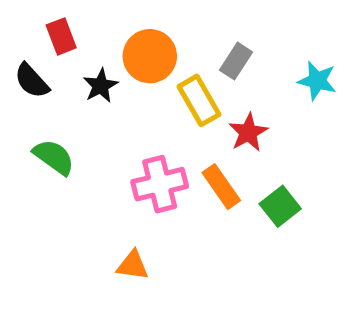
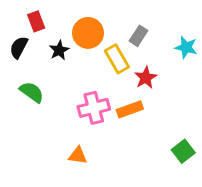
black semicircle: (32, 81) -> (19, 47), turned 70
orange rectangle: (221, 187) -> (130, 109), turned -75
green square: (280, 206) -> (183, 151), moved

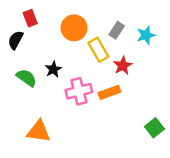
cyan star: (186, 47) -> (146, 35), moved, turned -30
black star: (59, 50) -> (53, 69), moved
orange triangle: (78, 156) -> (39, 131), moved, size x1.5

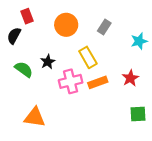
cyan star: (146, 35) -> (139, 41), moved
yellow rectangle: (98, 50) -> (88, 57), moved
red star: (123, 66) -> (130, 78), moved
green square: (154, 128) -> (138, 114), turned 35

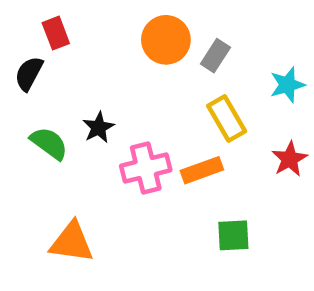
orange circle: (66, 25) -> (166, 40), moved
yellow rectangle: (88, 57) -> (227, 119), moved
red star: (130, 78) -> (290, 159), moved
green square: (138, 114) -> (233, 235), moved

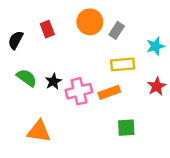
red rectangle: (56, 33) -> (47, 29), moved
yellow rectangle: (227, 119) -> (123, 64), turned -65
black star: (99, 128) -> (53, 81), moved

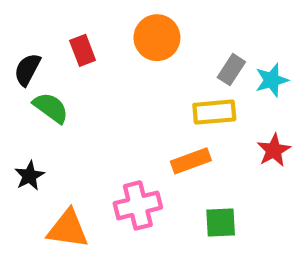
gray rectangle: (117, 30) -> (231, 70), moved
green semicircle: (27, 78) -> (51, 108), moved
black star: (53, 81) -> (30, 176), moved
pink cross: (79, 91) -> (138, 205), moved

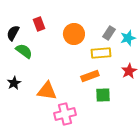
orange circle: (157, 38) -> (74, 34), moved
pink cross: (138, 205) -> (65, 114), moved
green square: (221, 222) -> (103, 95), moved
orange triangle: (68, 229) -> (47, 91), moved

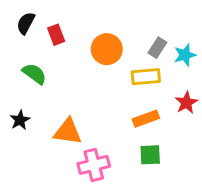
black semicircle: (13, 33) -> (26, 23), moved
orange rectangle: (90, 76) -> (146, 119), moved
green square: (103, 95) -> (150, 155), moved

